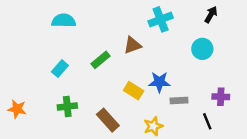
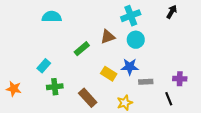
cyan circle: (202, 49) -> (136, 40), moved
cyan rectangle: (60, 69) -> (44, 66), moved

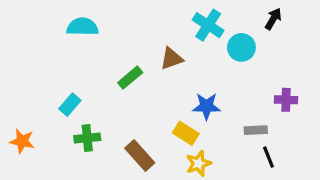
cyan cross: (131, 16) -> (208, 25), turned -36
cyan circle: (136, 40) -> (241, 47), moved
yellow rectangle: (109, 74) -> (186, 133), moved
purple cross: (180, 79) -> (286, 100), moved
gray rectangle: (146, 82) -> (256, 130), moved

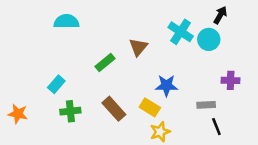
cyan cross: (208, 25) -> (181, 32), moved
cyan circle: (241, 47) -> (209, 39), moved
brown triangle: (172, 59) -> (138, 47), turned -30
brown rectangle: (140, 155) -> (114, 109), moved

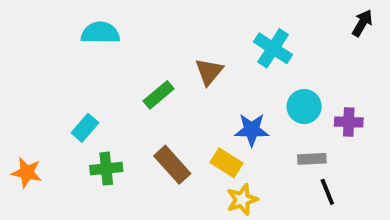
black arrow: (220, 15) -> (362, 23), moved
cyan circle: (209, 39) -> (304, 107), moved

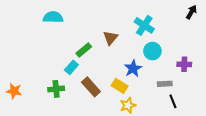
cyan circle: (304, 107) -> (152, 51), moved
cyan rectangle: (85, 128) -> (71, 67), moved
blue star: (252, 130) -> (133, 68), turned -30

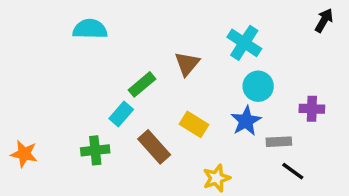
blue star: (133, 68) -> (246, 121), moved
yellow rectangle: (120, 86) -> (194, 124), moved
black line: (173, 101) -> (293, 171), turned -32

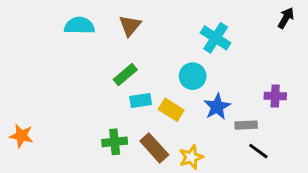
brown triangle: (187, 64) -> (130, 26), moved
cyan circle: (258, 86) -> (193, 76), moved
cyan rectangle: (121, 114) -> (141, 101), moved, turned 40
brown rectangle: (154, 147) -> (154, 148), moved
green cross: (95, 150) -> (115, 142), moved

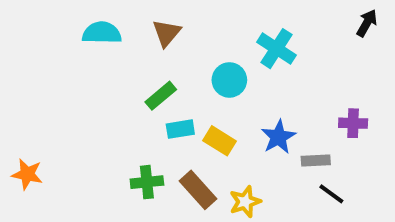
cyan circle: (193, 76) -> (229, 80), moved

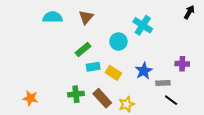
orange star: (27, 174) -> (30, 98), moved

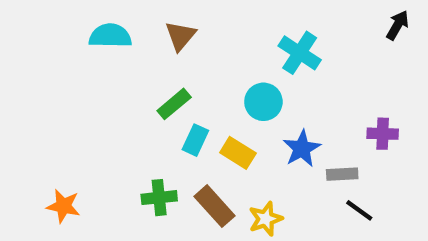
cyan circle: (118, 42) -> (263, 102), moved
cyan rectangle: (93, 67) -> (195, 140), turned -56

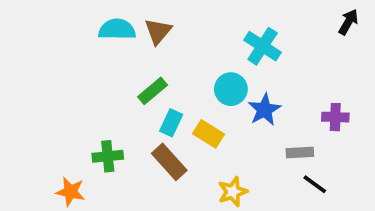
cyan semicircle: (110, 36) -> (117, 29), moved
blue star: (302, 149) -> (264, 110), moved
green cross: (159, 198) -> (108, 156), moved
orange star: (63, 206) -> (70, 192), moved
brown rectangle: (215, 206) -> (169, 162), moved

